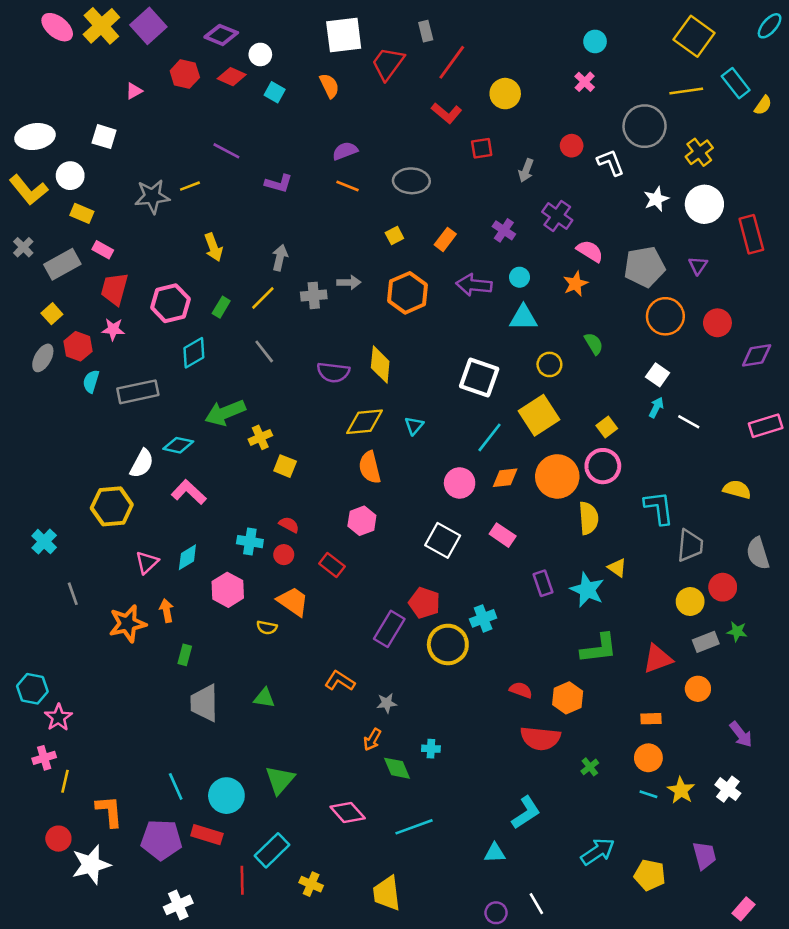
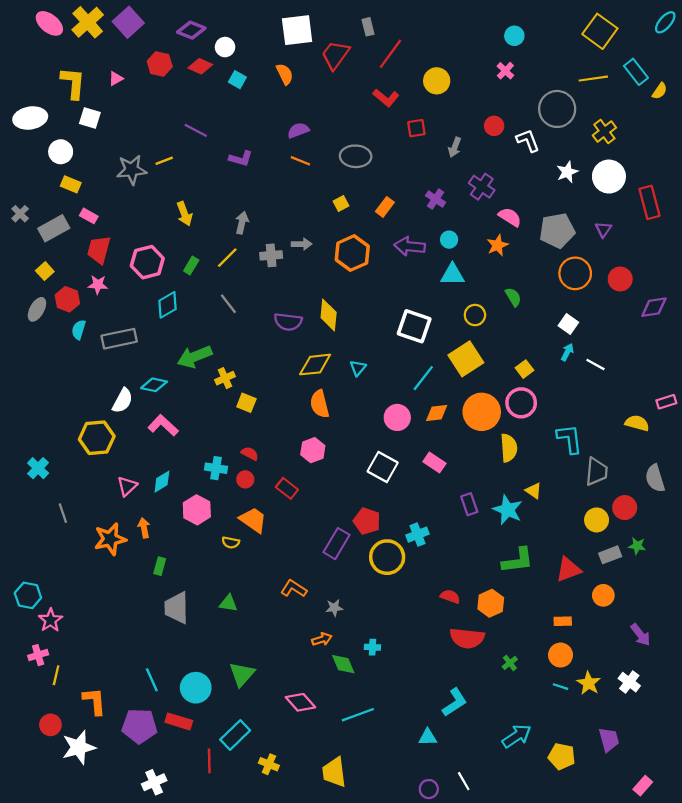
yellow L-shape: (28, 190) -> (73, 83), moved, turned -136
pink rectangle: (766, 426) -> (666, 402), moved, size x0.7
orange arrow: (372, 740) -> (322, 639), turned -138

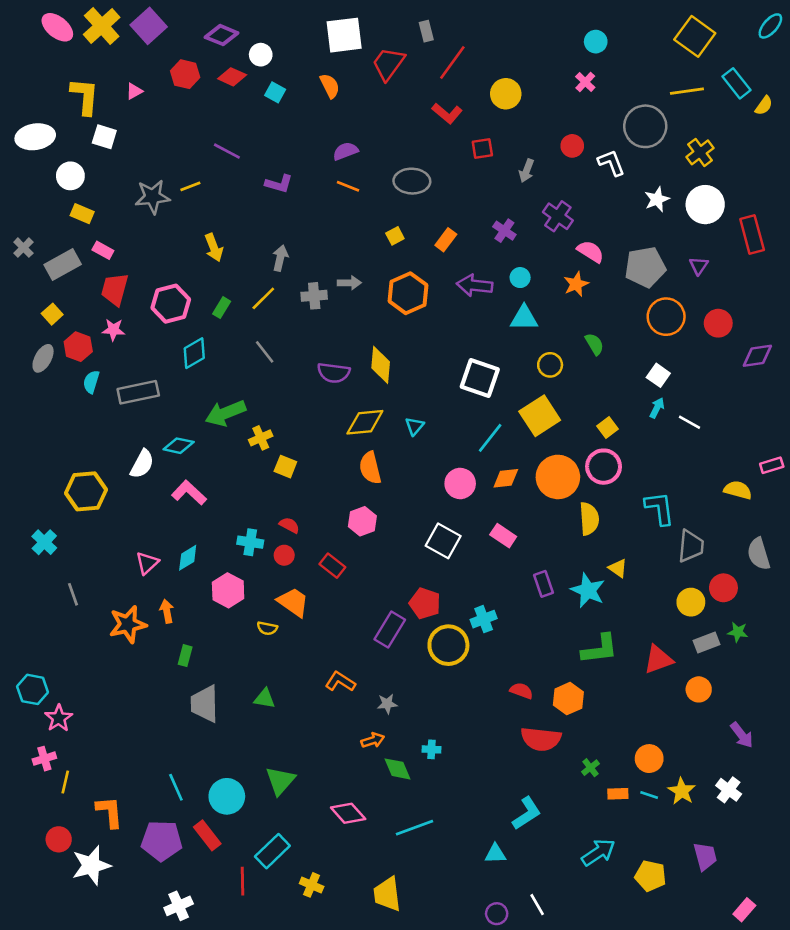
yellow hexagon: (97, 438) -> (86, 491), moved
orange rectangle: (563, 621) -> (618, 794), moved
red rectangle: (179, 721) -> (207, 835), turned 35

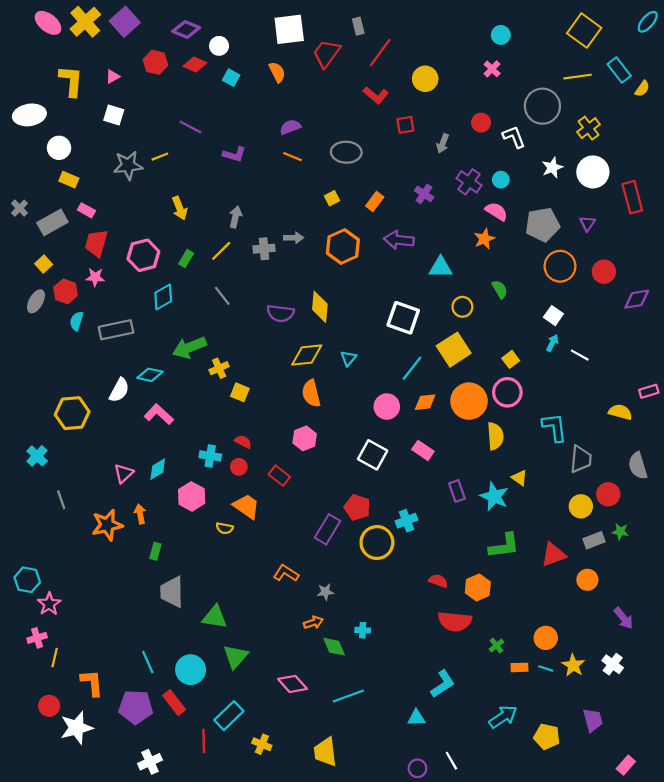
white square: (104, 137) -> (114, 115), moved
cyan circle: (520, 278) -> (501, 180), moved
green triangle: (265, 699) -> (215, 617), moved, size x1.4

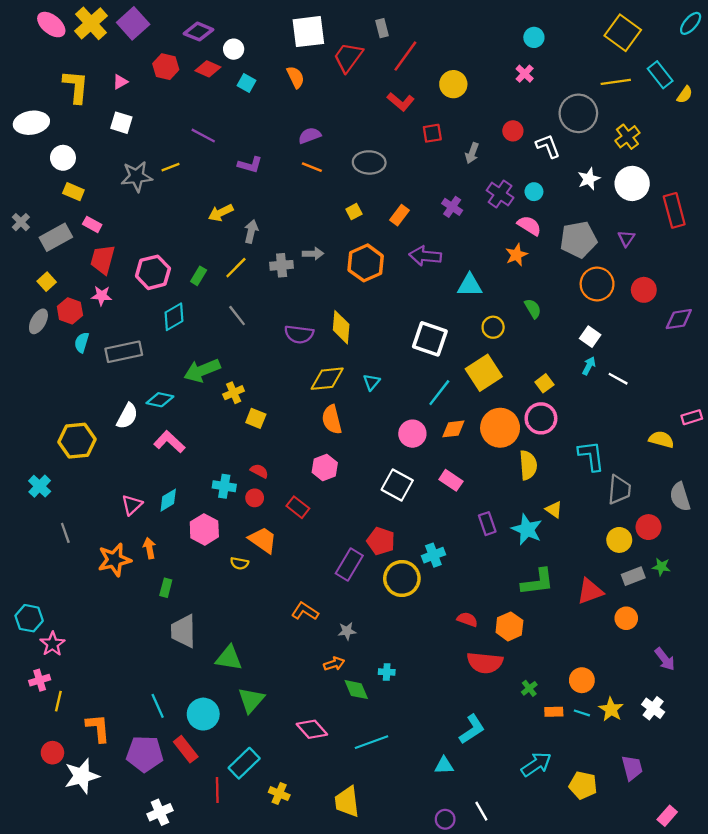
yellow arrow: (180, 208) -> (221, 213), moved, turned 85

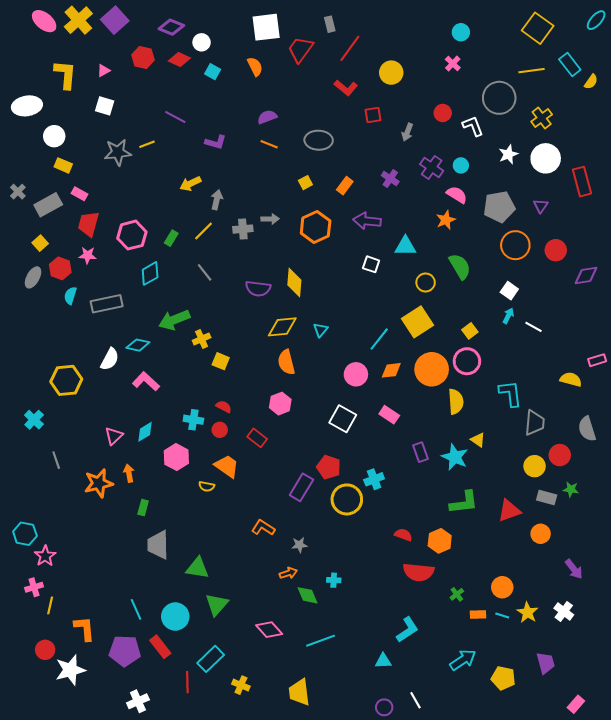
green semicircle: (533, 309) -> (460, 266), size x1.5
white square: (430, 339) -> (371, 264), moved, size x0.6
gray rectangle: (633, 576) -> (547, 497), turned 36

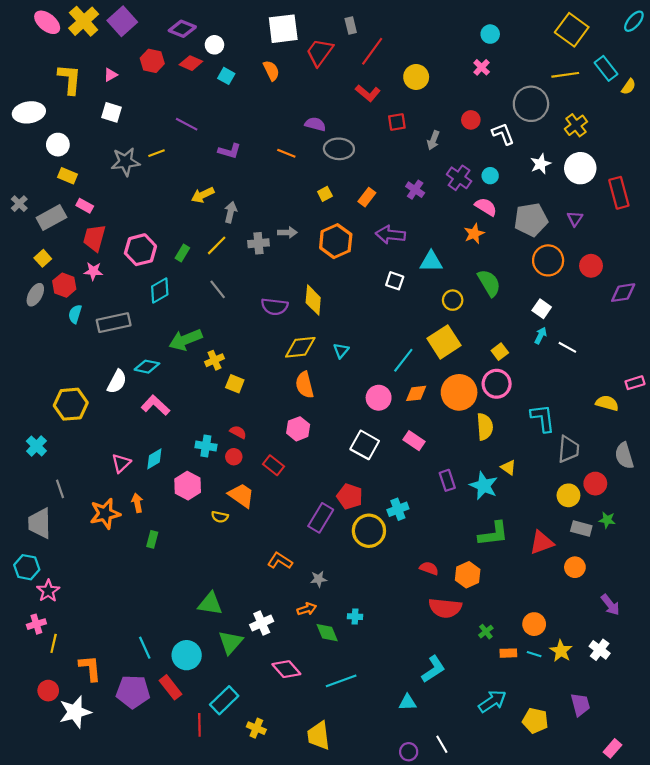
purple semicircle: (267, 117) -> (315, 124), moved, turned 36
gray trapezoid: (158, 545) -> (40, 523), moved
white cross: (138, 701) -> (262, 623), moved

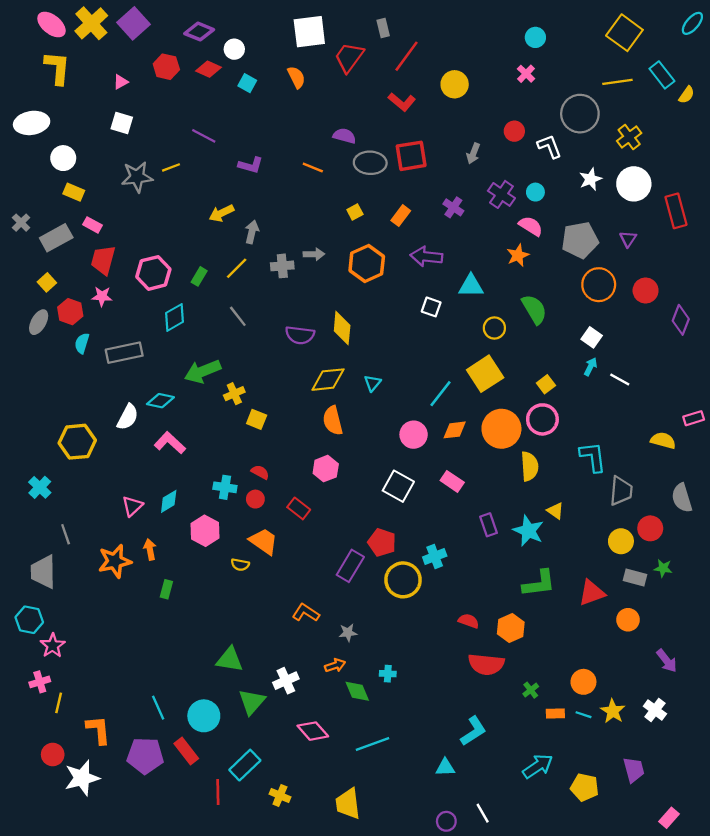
yellow L-shape: (70, 79) -> (57, 68), moved
red square: (397, 122) -> (411, 156), moved, size x1.6
purple diamond: (623, 293) -> (681, 320), turned -60

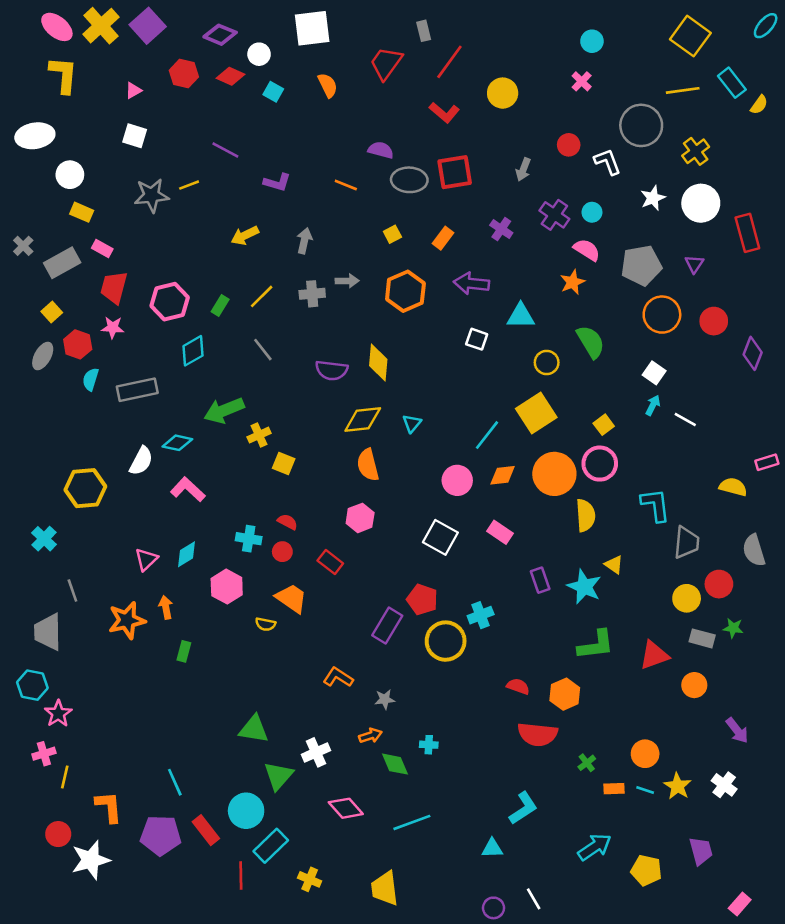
white square: (309, 32) -> (312, 28), moved
gray arrow: (252, 232) -> (304, 241), moved
cyan circle: (204, 716) -> (246, 811), moved

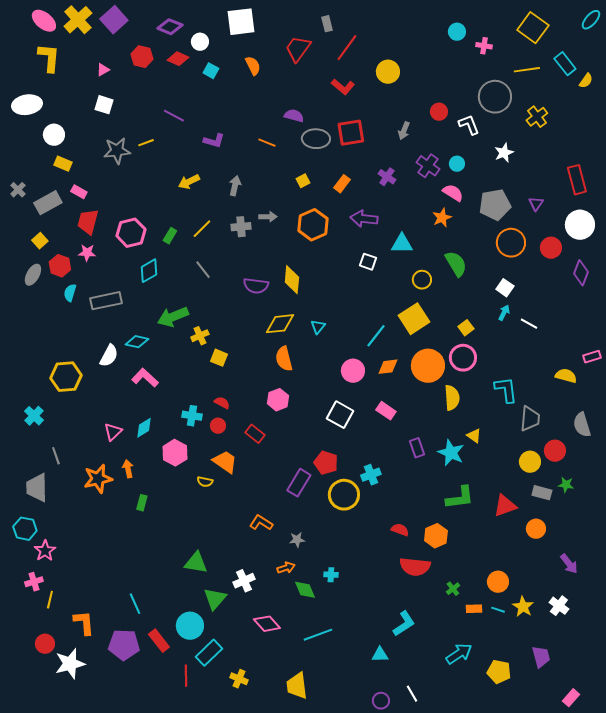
pink cross: (582, 81) -> (484, 46), moved, turned -35
white circle: (701, 203) -> (580, 225), moved

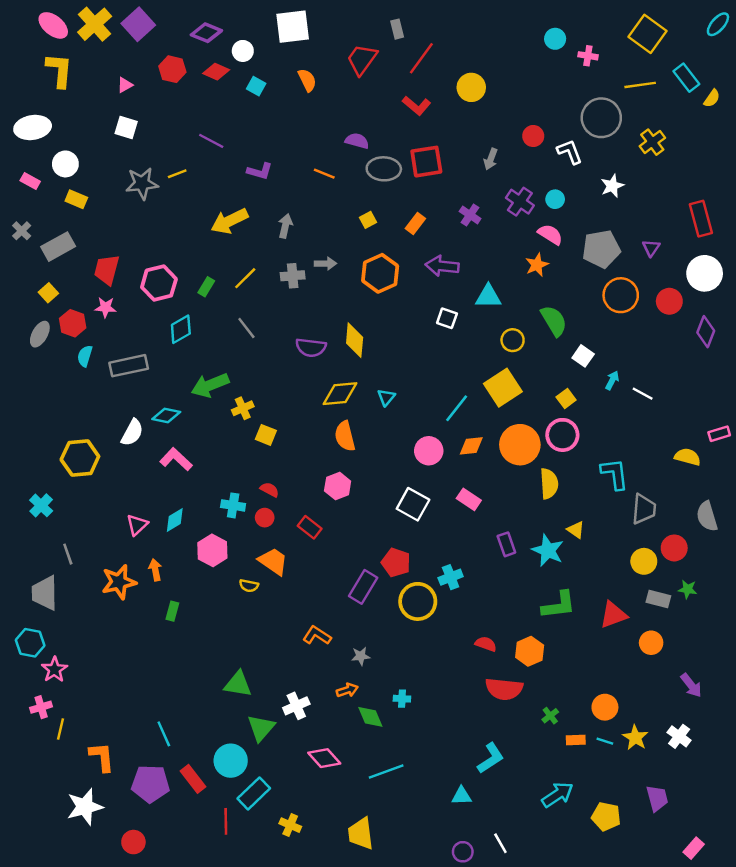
yellow arrow: (189, 182) -> (229, 221), size x1.4
pink rectangle: (79, 192) -> (30, 181), moved
white square: (505, 288) -> (583, 356), moved
red circle: (45, 644) -> (133, 842), moved

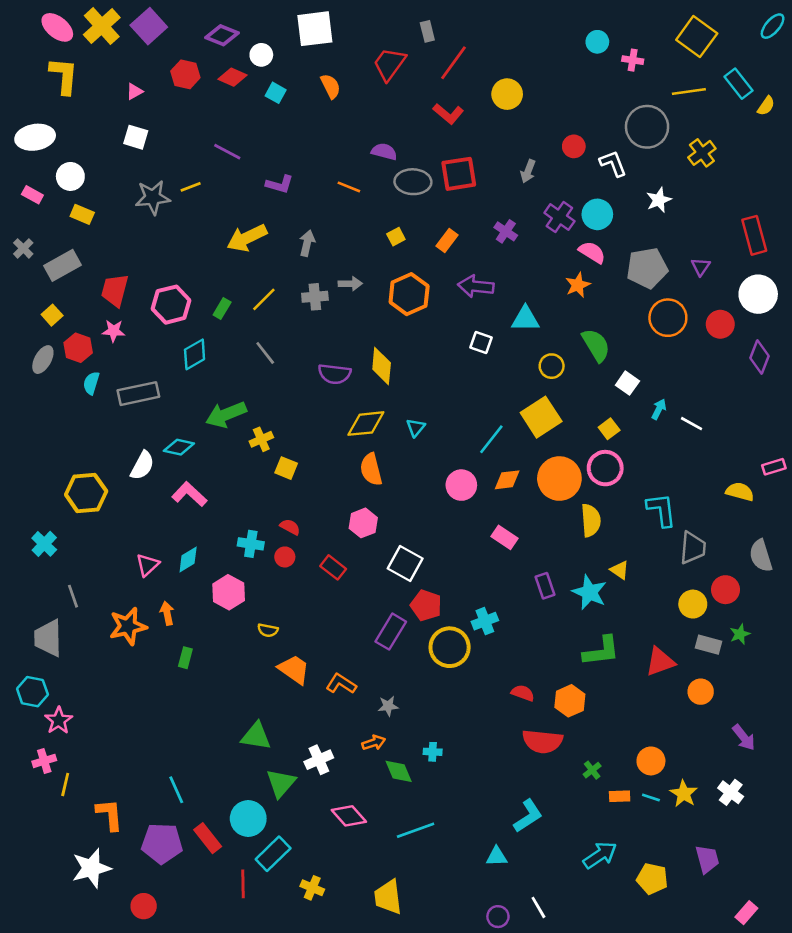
cyan circle: (555, 199) -> (597, 214), size x1.5
white square: (413, 504) -> (405, 564), moved
orange trapezoid: (273, 561) -> (294, 669), moved
green star: (688, 589) -> (740, 634), turned -30

